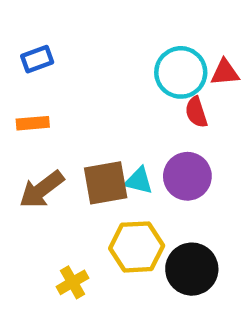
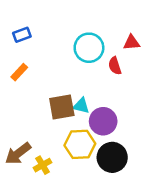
cyan circle: (181, 72) -> (89, 48), moved
orange rectangle: (33, 123) -> (19, 72), turned -42
purple circle: (187, 176) -> (103, 121), moved
brown arrow: (42, 190) -> (18, 153), moved

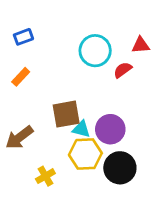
red semicircle: (115, 66) -> (123, 70), turned 72
cyan triangle: (81, 106) -> (81, 129), moved
brown arrow: (18, 153) -> (19, 137), moved

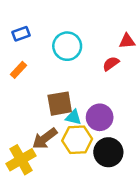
cyan circle: (95, 51) -> (67, 46), moved
brown arrow: (19, 137) -> (45, 139), moved
yellow cross: (45, 176) -> (21, 160), moved, size x1.6

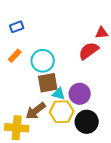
cyan circle: (67, 46) -> (43, 61), moved
red semicircle: (111, 64) -> (89, 51), size x1.5
yellow cross: (21, 160) -> (17, 128), turned 35

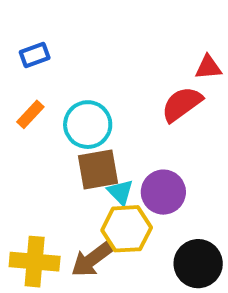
cyan triangle: (59, 94) -> (120, 192), turned 32
brown arrow: (36, 111) -> (92, 260), moved
black circle: (87, 122) -> (198, 264), moved

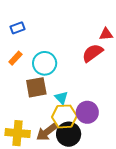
brown square: (98, 170) -> (36, 87), moved
purple circle: (163, 192) -> (87, 112), moved
black circle: (198, 264) -> (69, 134), moved

